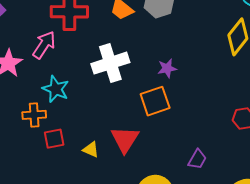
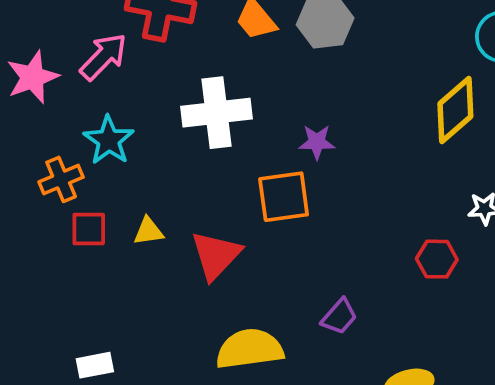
orange cross: (34, 115) -> (61, 179), turned -30
yellow triangle: (91, 150) -> (148, 231), moved, turned -42

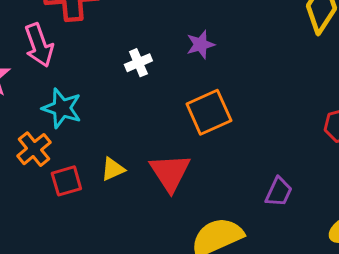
pink arrow: (103, 57) -> (39, 45), turned 132
white cross: (216, 113) -> (138, 63), size x0.5
purple star: (317, 142) -> (201, 44), moved

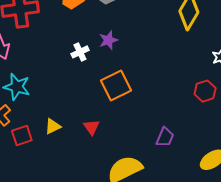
white cross: (138, 63) -> (80, 52), moved
red triangle: (170, 172) -> (91, 127), size x0.6

